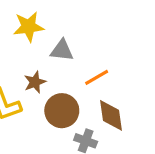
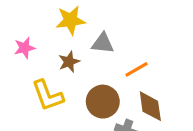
brown star: (35, 82) -> (69, 62), moved

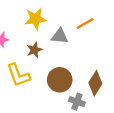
orange line: (137, 69) -> (85, 23), moved
brown diamond: (150, 106) -> (95, 83), turned 40

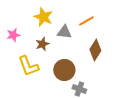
yellow star: (36, 19) -> (43, 17), turned 30
brown diamond: (95, 83) -> (95, 50), moved

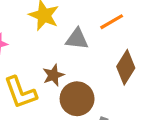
brown star: (42, 44) -> (53, 75), moved

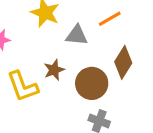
brown circle: (77, 99) -> (92, 83), moved

